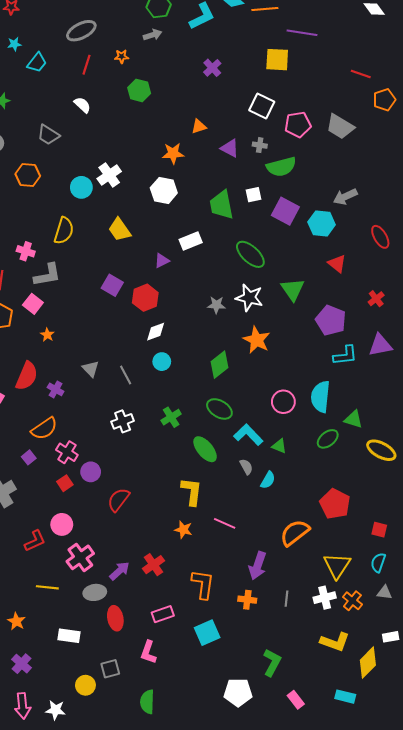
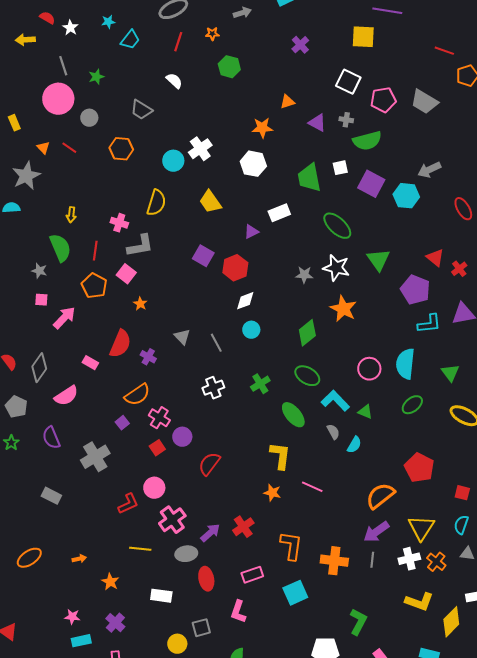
red triangle: (337, 264) -> (435, 258), moved
green triangle: (353, 419) -> (450, 373), moved, turned 36
purple arrow: (258, 566) -> (376, 532), moved, turned 36
orange cross: (247, 600) -> (334, 561), size x1.5

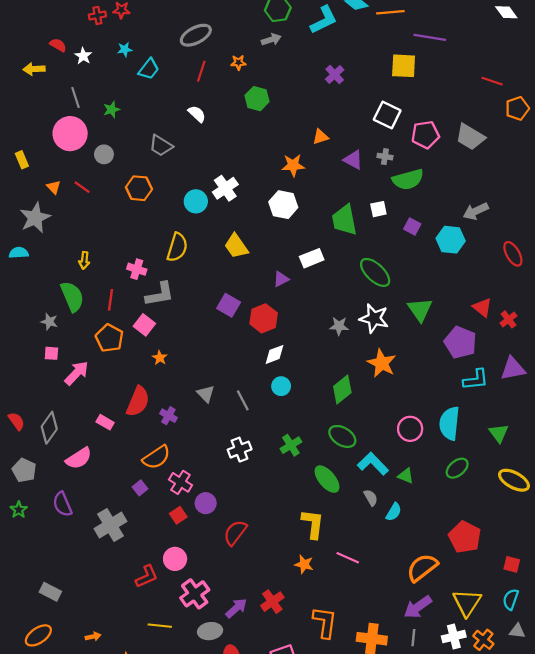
purple square: (371, 184) -> (412, 227), size x0.6
gray rectangle: (51, 496) -> (50, 592), moved

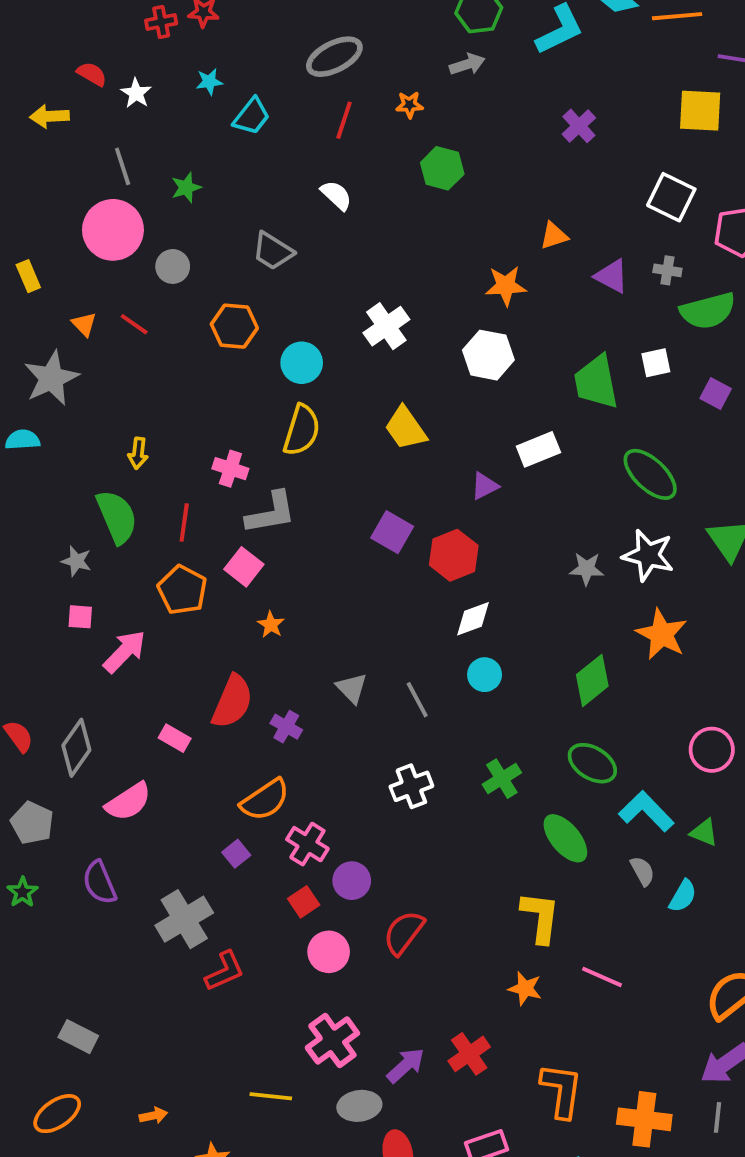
cyan circle: (196, 201) -> (302, 363), moved
pink circle: (175, 559) -> (329, 952), moved
red L-shape: (147, 576) -> (225, 971), moved

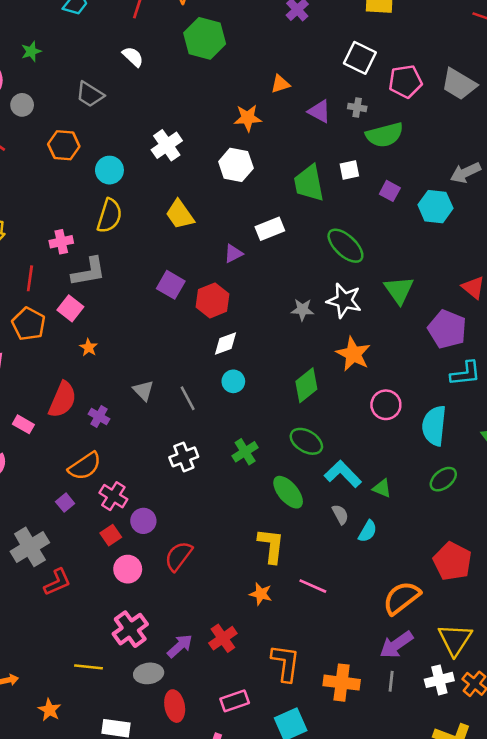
green hexagon: (442, 168) -> (205, 38), size x1.4
pink cross: (230, 469) -> (61, 242), turned -30
pink circle: (712, 750) -> (386, 405), moved

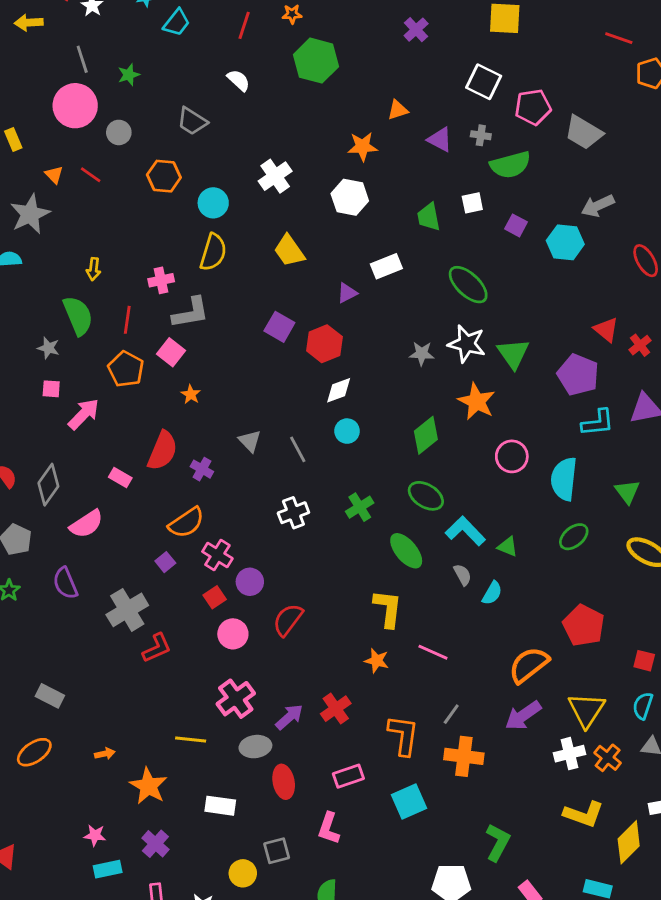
gray trapezoid: (459, 84) -> (584, 132), moved
green trapezoid: (309, 183) -> (429, 217), size x0.7
green triangle: (399, 290) -> (513, 354), moved
gray line: (391, 681) -> (451, 714), moved, turned 30
orange star: (49, 710) -> (148, 786), size x1.5

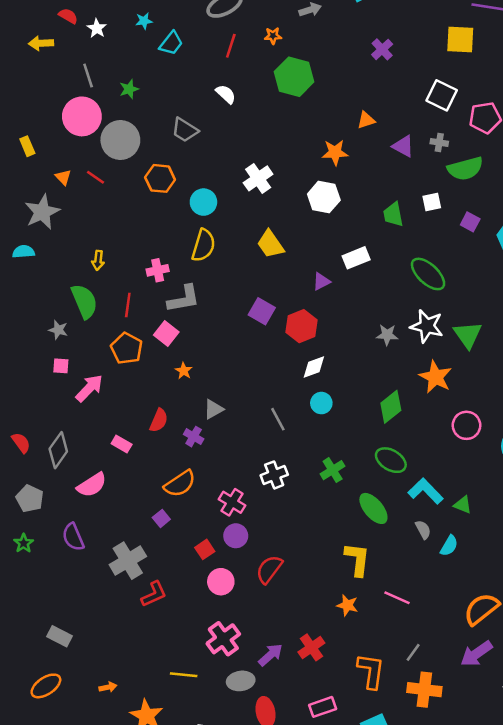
gray circle: (119, 132) -> (120, 140), size x1.8
gray triangle: (250, 441) -> (213, 409), moved, turned 45
red semicircle: (162, 451) -> (159, 420), size x0.7
pink cross: (217, 555) -> (232, 502), moved

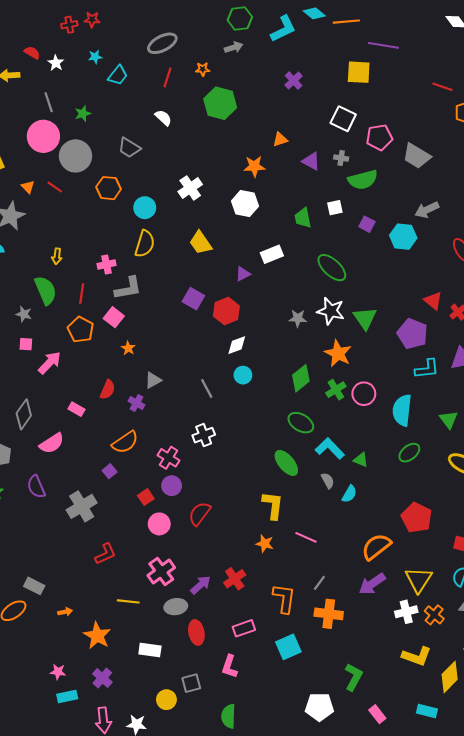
green cross: (333, 470) -> (336, 390), moved
red L-shape: (154, 594) -> (105, 554), moved
gray rectangle: (60, 636) -> (34, 586), moved

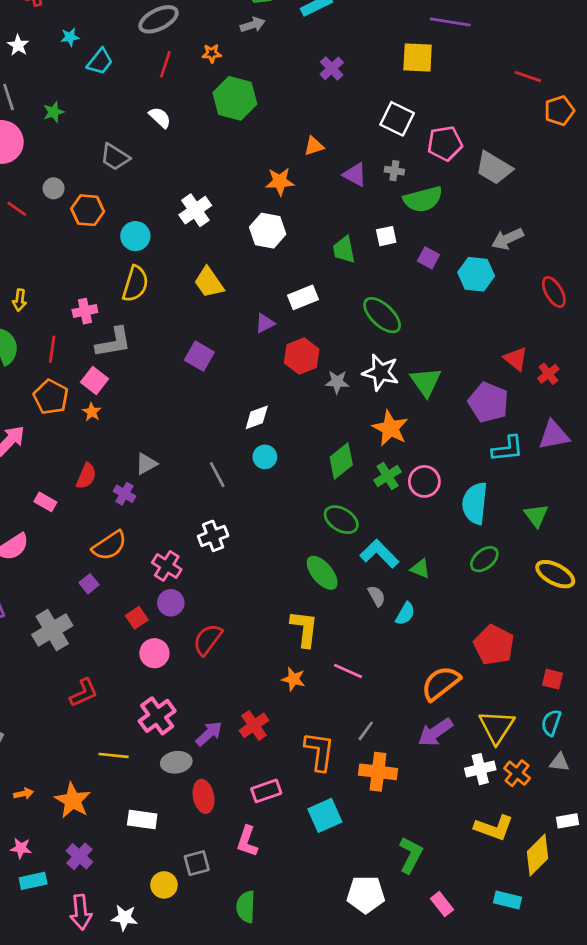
gray circle: (75, 156) -> (54, 188), moved, size x0.5
red hexagon: (226, 311) -> (302, 356), moved
orange star: (128, 348) -> (92, 412), moved
orange arrow: (65, 612) -> (24, 794), moved

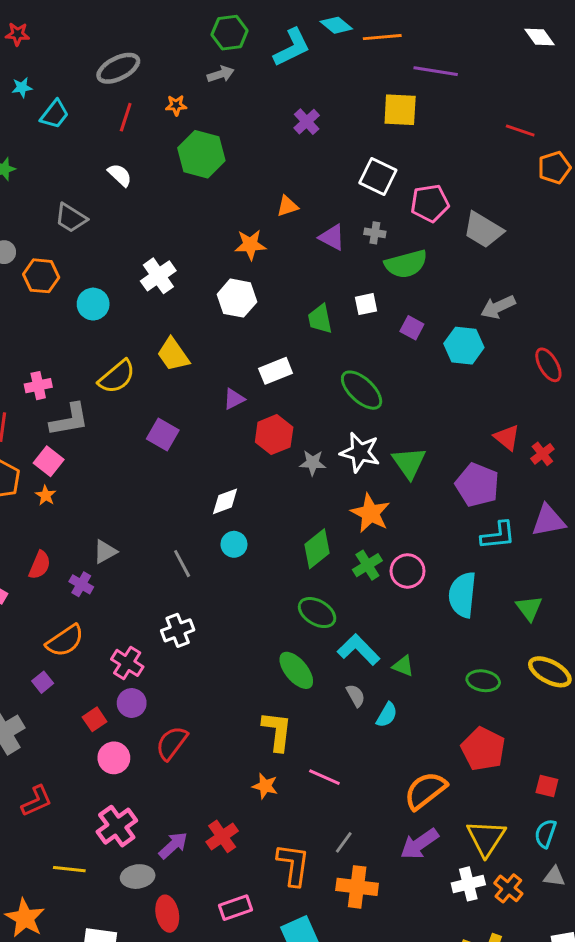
yellow semicircle: (135, 284) -> (117, 377), moved, turned 33
green ellipse: (484, 559) -> (483, 681), moved, turned 48

